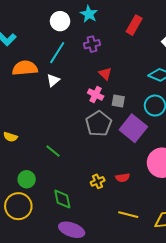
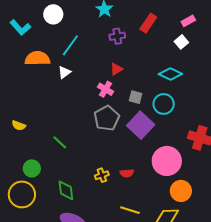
white circle: (60, 21) -> (53, 14), moved
purple cross: (92, 44) -> (117, 36), moved
red triangle: (105, 74) -> (116, 69), turned 40
gray square: (118, 101) -> (136, 97), moved

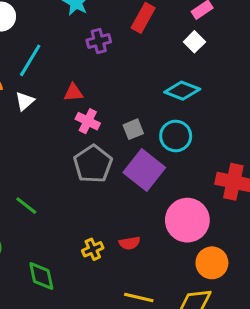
red triangle: (116, 69) -> (73, 92), moved, turned 32
gray square: (136, 97) -> (133, 129), turned -32

